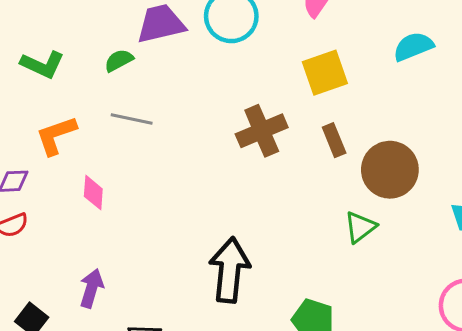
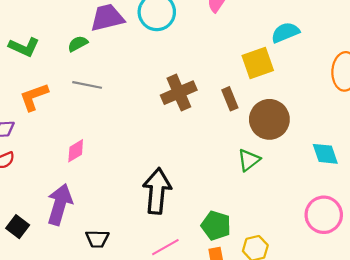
yellow square: (325, 73) -> (258, 63), moved
pink diamond: (93, 193) -> (76, 151), moved, turned 55
purple arrow: (91, 288) -> (60, 204), size x1.5

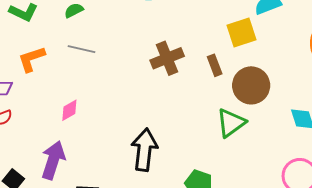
green triangle: (249, 160) -> (231, 123), size x1.4

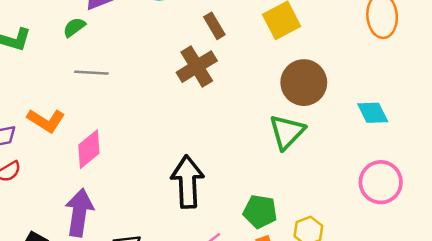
orange L-shape: (32, 59) -> (46, 121), moved, turned -120
brown rectangle: (215, 65) -> (214, 26), moved
pink diamond: (69, 110) -> (89, 149), size x1.4

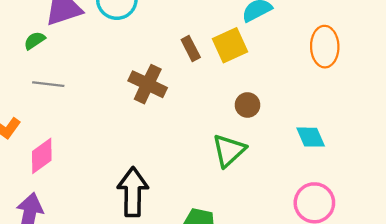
brown rectangle: (214, 26) -> (191, 48), moved
brown cross: (197, 67) -> (148, 84), turned -36
brown circle: (304, 83) -> (247, 105), size x0.6

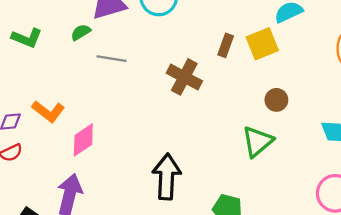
brown rectangle: (191, 48) -> (226, 45), turned 45
gray line: (48, 84) -> (111, 59), moved

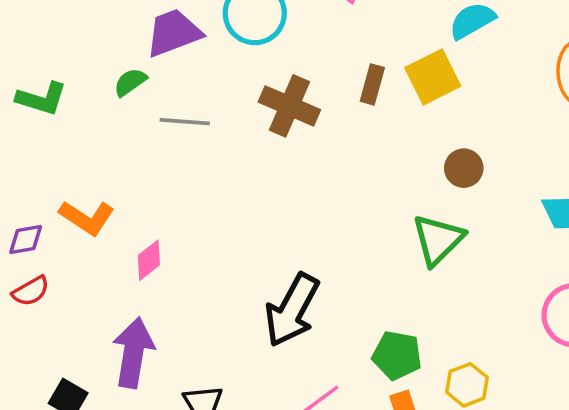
brown cross: (184, 77) -> (289, 106), moved
pink diamond: (83, 140) -> (149, 260), size x0.7
black arrow: (167, 177) -> (292, 310), turned -150

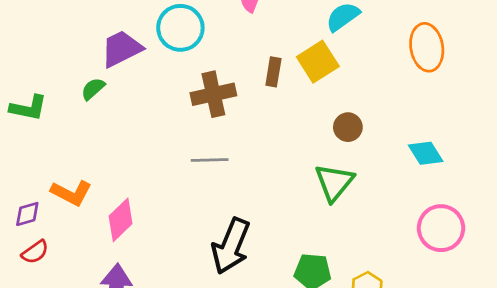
brown cross: (289, 106) -> (213, 94), turned -30
gray line: (185, 122) -> (210, 160), moved
pink diamond: (149, 260) -> (121, 220), size x1.4

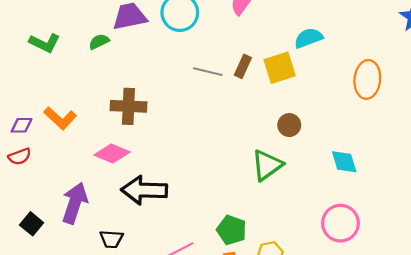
brown cross: (213, 94) -> (128, 106), moved
gray line: (210, 160) -> (208, 72), moved
pink diamond: (121, 220) -> (112, 153), moved, turned 52
black arrow: (231, 246) -> (144, 190), moved, turned 54

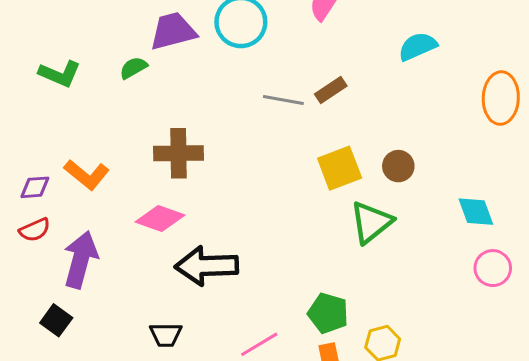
brown rectangle: (243, 66) -> (331, 90), turned 35
yellow square: (280, 68) -> (340, 168), moved
purple arrow: (75, 203) -> (81, 260), moved
pink circle: (340, 223) -> (493, 268), moved, size x0.7

